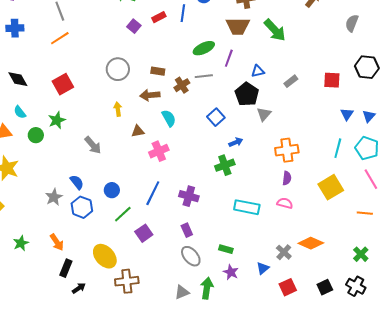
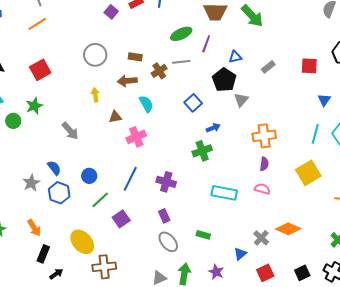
purple star: (231, 272) -> (216, 272), moved

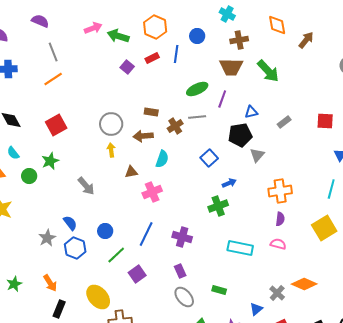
gray circle: (95, 55) -> (111, 124), moved
black pentagon: (224, 80) -> (240, 135), turned 30
cyan semicircle: (146, 104) -> (162, 159), turned 48

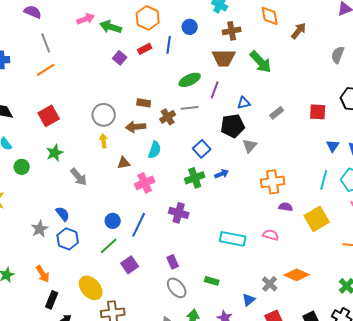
green star: (50, 161) -> (55, 153), moved
green cross: (218, 206) -> (195, 178), moved
purple semicircle: (280, 219) -> (286, 207), moved, turned -88
blue circle: (105, 231) -> (113, 221), moved
purple cross: (182, 237) -> (179, 213), moved

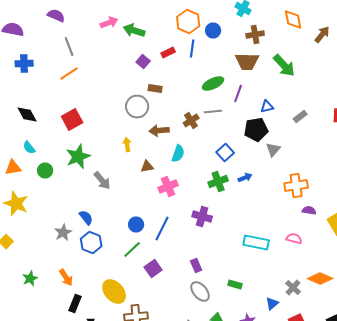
orange hexagon: (148, 18) -> (188, 22), moved
brown rectangle: (144, 103) -> (155, 88), moved
gray circle: (104, 115) -> (137, 106), moved
green star: (55, 153) -> (78, 156), size x1.4

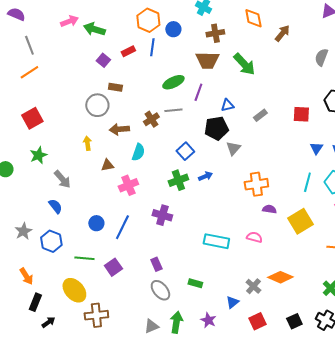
green star: (78, 156) -> (38, 155), size x0.7
blue semicircle: (86, 218) -> (55, 206), moved
green line: (132, 250) -> (84, 258), moved, turned 48

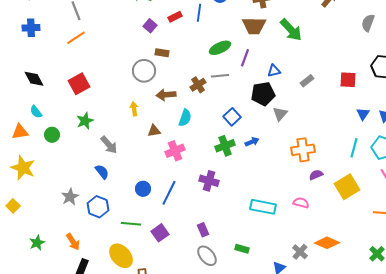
purple semicircle: (269, 209) -> (316, 175), turned -32

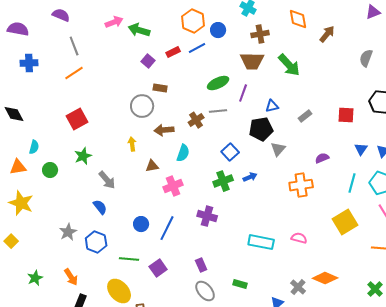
blue line: (199, 13) -> (197, 48), turned 54
black diamond: (34, 79) -> (14, 114), moved
cyan semicircle: (36, 112) -> (34, 147), turned -128
purple semicircle: (316, 175) -> (322, 158), moved

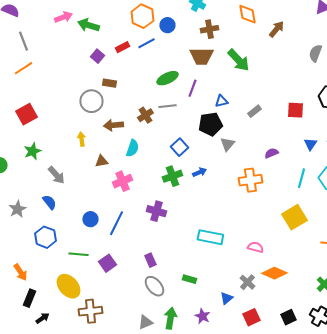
gray star: (68, 232) -> (17, 209), moved
pink semicircle: (299, 238) -> (255, 247), moved

